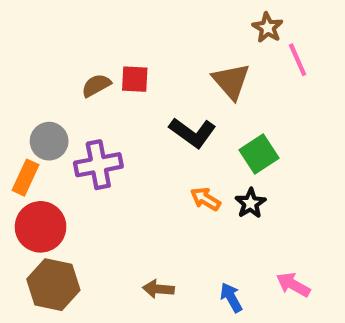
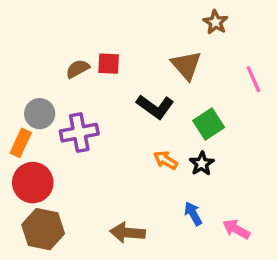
pink line: (298, 60) -> (253, 79), moved
brown arrow: (158, 289) -> (128, 233), size x1.4
blue arrow: (231, 298) -> (193, 214), moved

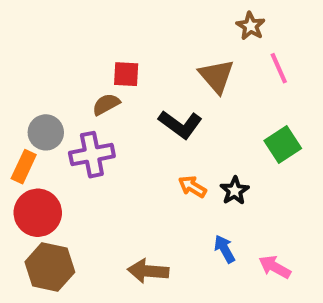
brown semicircle: (78, 69) -> (106, 104), moved
pink line: (253, 79) -> (279, 68), moved
green square: (209, 124) -> (283, 144), moved

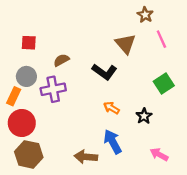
red square: (126, 74) -> (29, 43), moved
black star: (235, 191) -> (144, 116), moved
blue arrow: (225, 249) -> (113, 142), moved, size x1.5

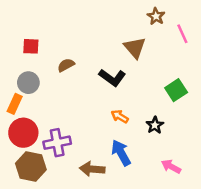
pink line: (161, 39) -> (182, 34), moved
purple cross: (53, 89) -> (57, 143), moved

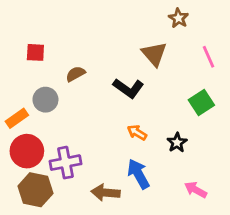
pink line: (182, 34) -> (208, 57), moved
gray circle: (28, 83) -> (45, 100), moved
orange rectangle: (15, 104) -> (17, 118), turned 30

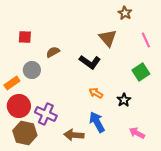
purple cross: (66, 163) -> (46, 114), turned 35

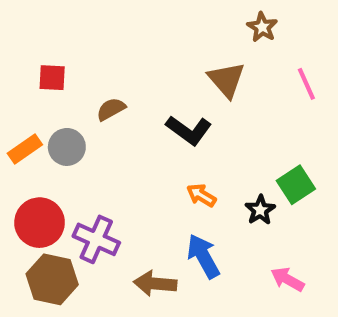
green square: (141, 72) -> (296, 185), moved
orange rectangle: (12, 83) -> (25, 149), moved

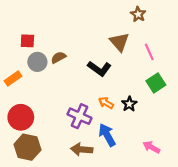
pink line: (306, 84) -> (149, 52), moved
gray circle: (67, 147) -> (37, 62), moved
green square: (296, 185) -> (156, 83), moved
black star: (260, 210) -> (129, 104), moved
purple cross: (96, 239) -> (79, 116), moved

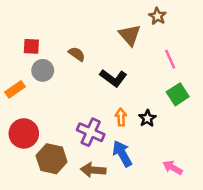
brown triangle: (119, 42) -> (130, 35), moved
brown semicircle: (58, 57) -> (77, 54), moved, turned 64
orange arrow: (106, 103) -> (121, 117), turned 56
brown hexagon: (27, 147) -> (52, 159), moved

